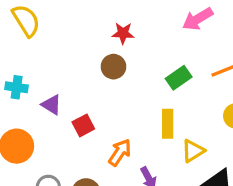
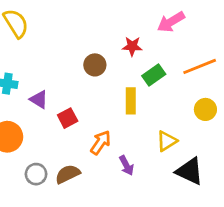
red star: (123, 33) -> (132, 46), moved
yellow rectangle: (168, 124) -> (131, 101), moved

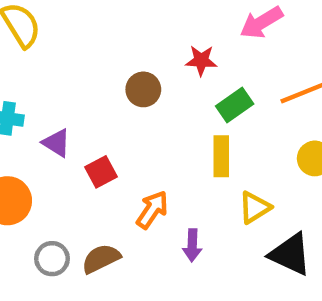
yellow rectangle: (131, 101) -> (221, 156), moved
purple arrow: (126, 165) -> (192, 245), turned 30

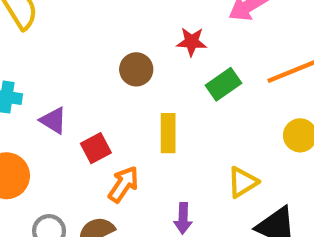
yellow rectangle: (221, 156) -> (168, 133), moved
orange arrow: (152, 210) -> (123, 184), moved

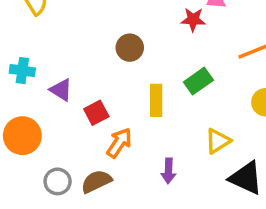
red star: (192, 42) -> (193, 19), moved
green rectangle: (223, 84) -> (198, 81), moved

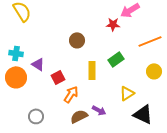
orange circle: (22, 136) -> (16, 77), moved
purple arrow: (168, 171) -> (99, 110), turned -64
brown semicircle: (96, 181) -> (79, 116), moved

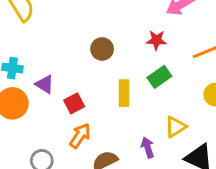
red star: (113, 24) -> (156, 40), moved
orange arrow: (71, 94) -> (80, 136), moved
purple arrow: (99, 110) -> (148, 147), moved, turned -136

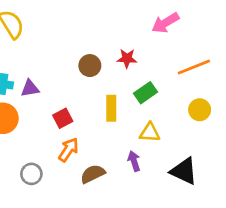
red star: (156, 40) -> (127, 58), moved
purple triangle: (45, 84) -> (30, 88), moved, turned -42
yellow triangle: (176, 127) -> (150, 133), moved, turned 35

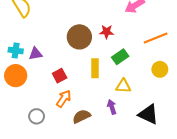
brown circle: (90, 66) -> (79, 37), size x1.5

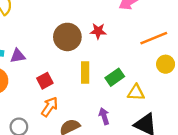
green rectangle: (120, 57) -> (115, 77), moved
yellow circle: (160, 69) -> (166, 64), moved
yellow triangle: (123, 86) -> (136, 93), moved

